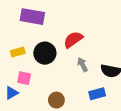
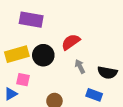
yellow rectangle: (18, 52) -> (17, 54), size x1.6
blue rectangle: (97, 94) -> (94, 95), turned 35

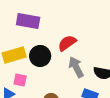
gray arrow: (80, 66) -> (76, 67), size x1.5

